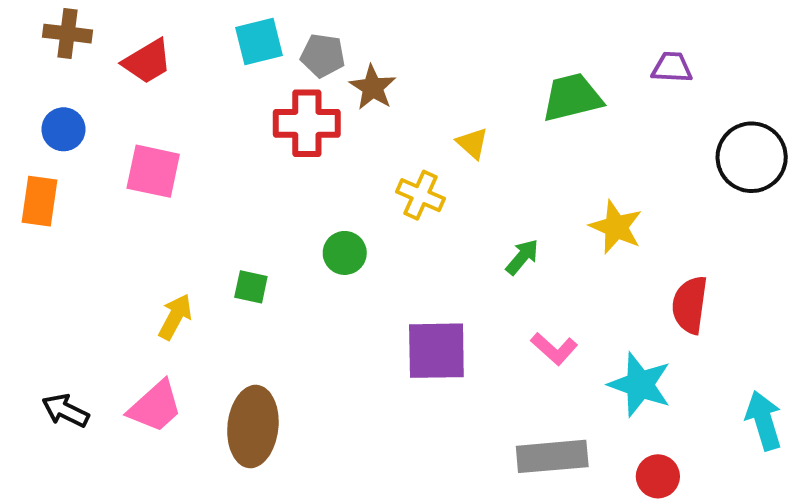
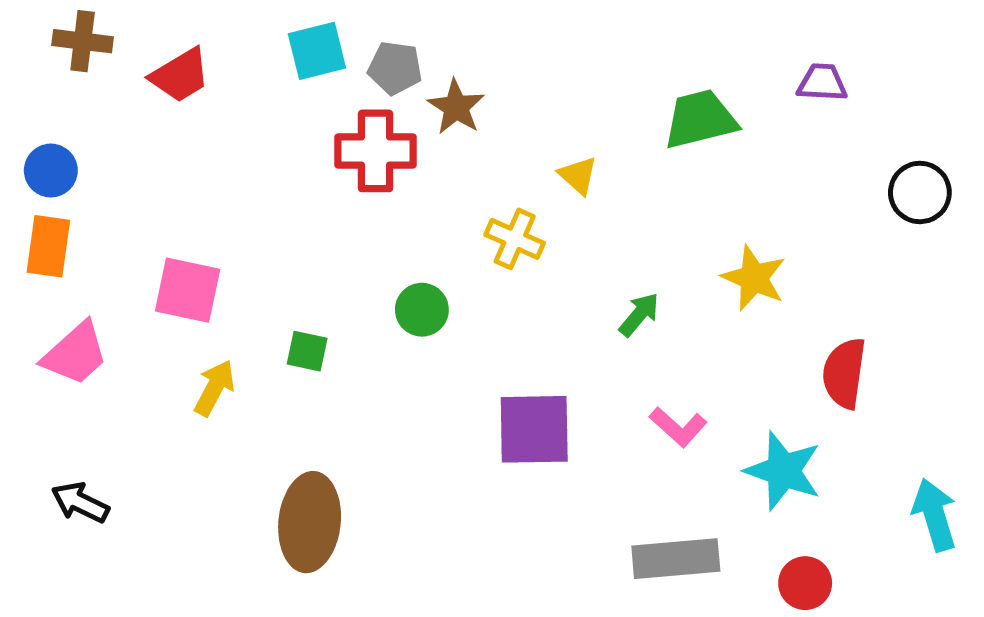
blue circle: (63, 129) -> (51, 171), moved
black circle: (752, 157) -> (920, 192), size x0.7
pink square: (153, 171) -> (188, 290), moved
pink trapezoid: (155, 407) -> (75, 354), moved

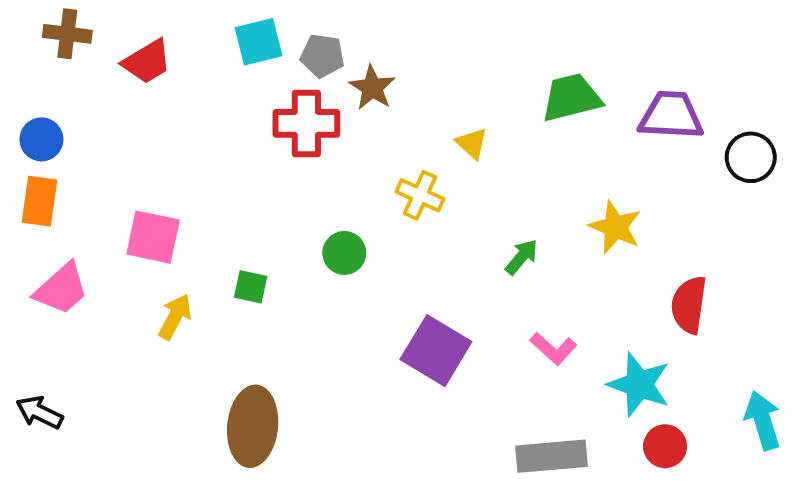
purple trapezoid: (822, 83) -> (671, 115), moved, size x1.6
purple square: (534, 429) -> (436, 351), turned 32
black arrow: (80, 503) -> (39, 412), moved
red circle: (805, 583) -> (665, 446), moved

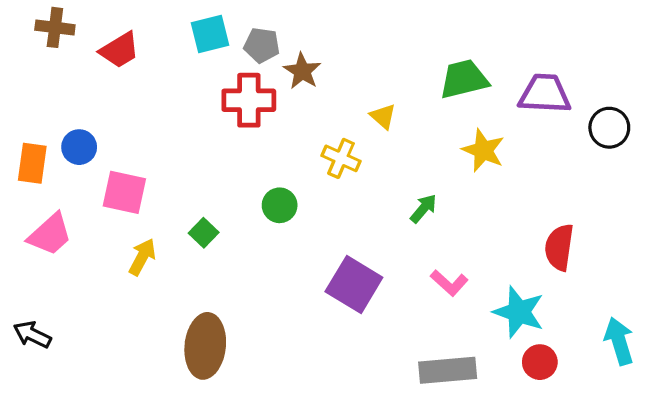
blue circle: (41, 139) -> (79, 147), moved
yellow star: (615, 227) -> (483, 150), moved
green square: (251, 287) -> (204, 233), turned 32

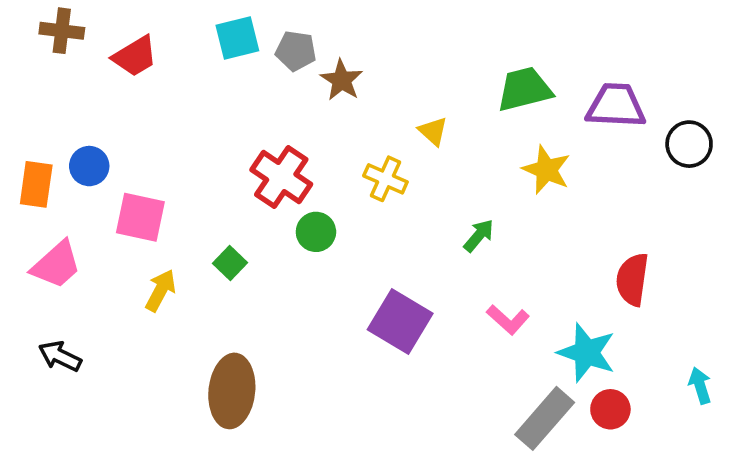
red cross: (249, 100) -> (281, 177), moved, turned 34
black arrow: (32, 335) -> (60, 356), moved
cyan arrow: (619, 341) -> (700, 385), size x0.7
gray rectangle: (448, 370) -> (545, 418), moved, turned -44

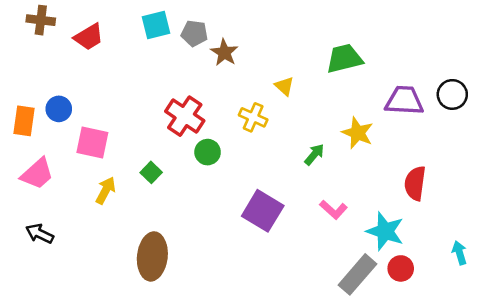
purple trapezoid: (616, 106) -> (404, 100), moved
yellow star: (546, 170) -> (358, 133), moved

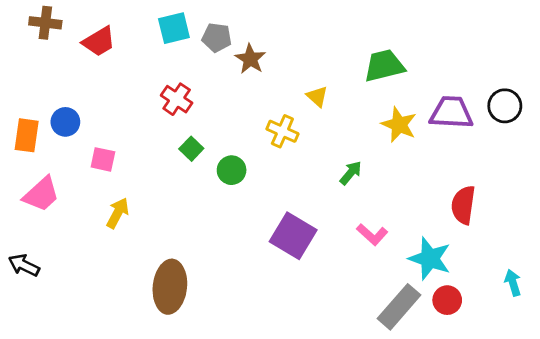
red cross: (185, 116) -> (177, 99), moved, size x0.7
yellow star: (358, 133) -> (399, 125), moved
pink square: (92, 142) -> (103, 159), size x0.7
green square: (151, 172) -> (191, 149), moved
black arrow: (40, 234) -> (24, 265), moved

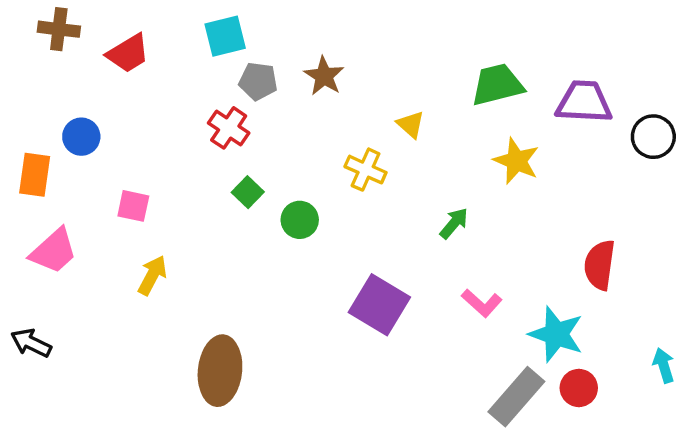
gray pentagon: (217, 38) -> (258, 81), moved
purple trapezoid: (451, 113) -> (584, 102), moved
blue circle: (65, 122) -> (81, 137), moved

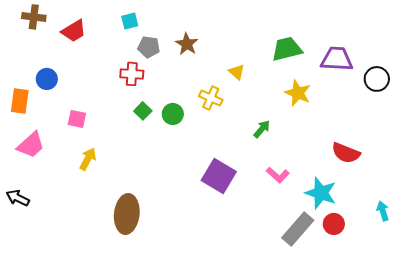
cyan square: (225, 36) -> (130, 21), size x0.7
red cross: (229, 128) -> (132, 74), turned -30
green circle: (300, 220) -> (173, 114), moved
red semicircle: (600, 265) -> (346, 153), turned -76

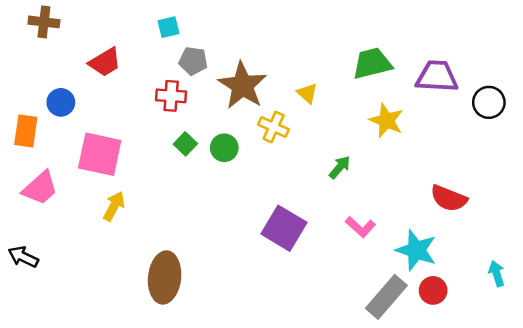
red trapezoid: (74, 31) -> (105, 62), moved
brown star: (187, 44) -> (242, 85), moved, size x1.6
pink square: (77, 119) -> (100, 154), size x1.8

